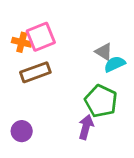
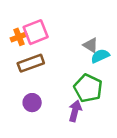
orange cross: (22, 42) -> (19, 37), turned -35
purple circle: (22, 131) -> (32, 103), moved

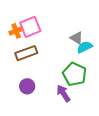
purple arrow: (75, 111) -> (63, 93), turned -48

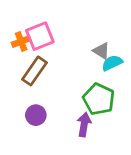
brown rectangle: (26, 53) -> (34, 71), turned -35
purple arrow: (63, 93) -> (84, 125), turned 42

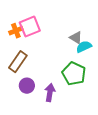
brown rectangle: (34, 71) -> (18, 62), moved
purple arrow: (84, 125) -> (50, 93), moved

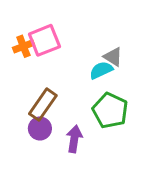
cyan semicircle: (84, 47) -> (101, 70), moved
brown rectangle: (18, 62) -> (43, 105), moved

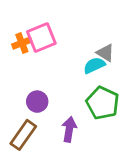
brown rectangle: (43, 105) -> (23, 135), moved
purple circle: (40, 128) -> (37, 102), moved

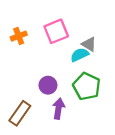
pink square: (41, 37) -> (56, 31), moved
purple circle: (37, 102) -> (48, 85), moved

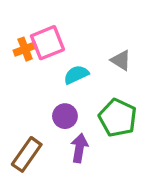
pink square: (56, 31) -> (47, 43), moved
cyan semicircle: (80, 55) -> (76, 75), moved

